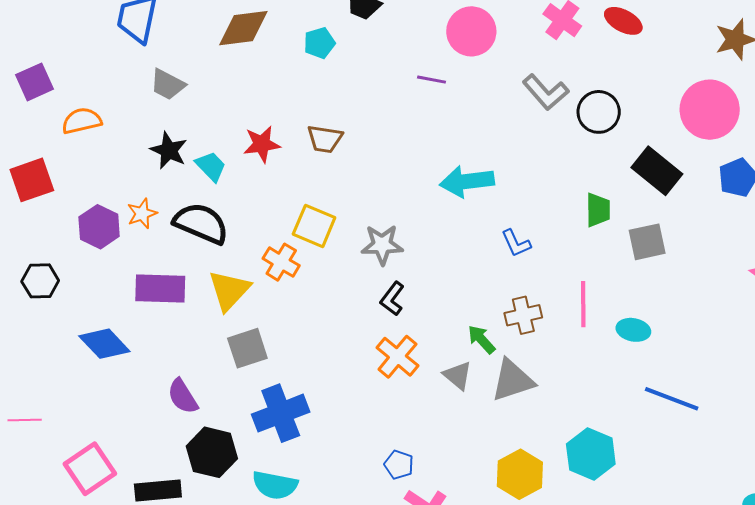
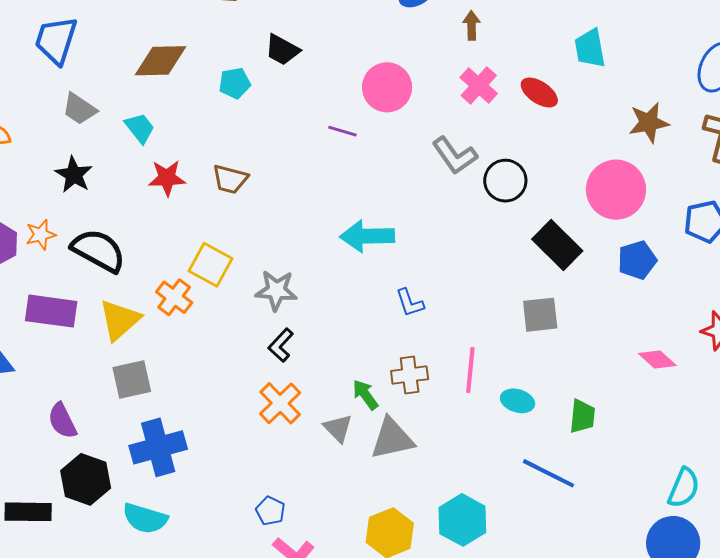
cyan trapezoid: (211, 166) -> (140, 128), moved
green trapezoid: (598, 210) -> (582, 416), moved

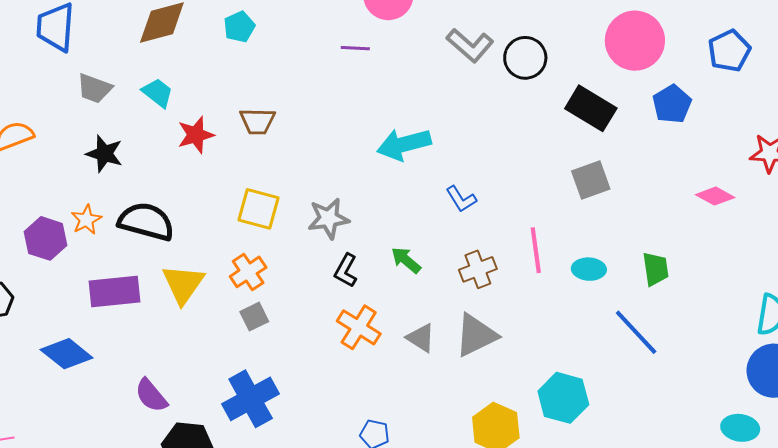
orange cross: (174, 297) -> (248, 272), moved, turned 33
gray square: (132, 379) -> (254, 317), moved, size x0.7
green arrow: (365, 395) -> (406, 260), moved
blue line: (548, 473) -> (636, 332), turned 34

